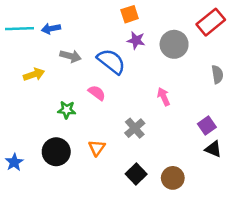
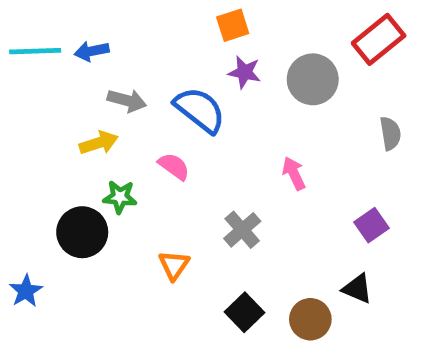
yellow arrow: (34, 74) -> (99, 143), moved
black triangle: (213, 149) -> (357, 289), moved
black circle: (56, 152) -> (82, 232), moved

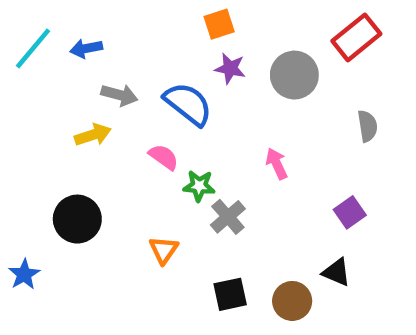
cyan line: (35, 51) -> (33, 48), turned -48
green star: (120, 197) -> (199, 186), moved
black square: (244, 312) -> (230, 294), turned 32

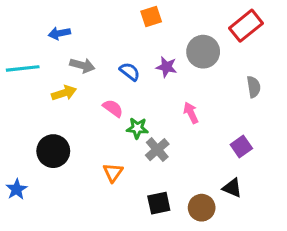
cyan line: (33, 48) -> (23, 68), moved, turned 44
purple star: (230, 68) -> (166, 67), moved
blue semicircle: (188, 104) -> (130, 72), size x0.6

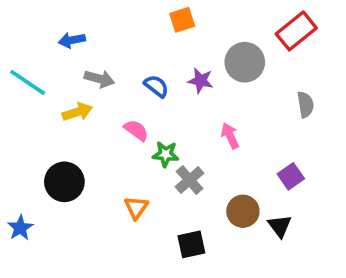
cyan line: (23, 68) -> (28, 82), turned 40
black triangle: (232, 188) -> (280, 226), turned 30
brown circle: (202, 208) -> (243, 211), moved

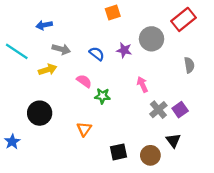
gray cross: (190, 180) -> (158, 110), moved
brown circle: (243, 211) -> (150, 155), moved

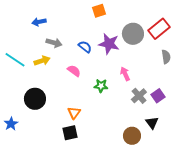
red rectangle: (184, 19) -> (159, 29), moved
purple star: (124, 50) -> (109, 44), size x1.5
cyan line: (17, 51) -> (15, 60), moved
green star: (102, 96) -> (101, 86), moved
black square: (118, 152) -> (70, 133), moved

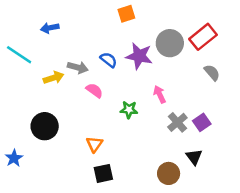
gray arrow: (54, 43) -> (78, 67), moved
gray semicircle: (166, 57) -> (212, 73), turned -32
cyan line: (15, 60) -> (19, 55), moved
black square: (70, 133) -> (103, 173), moved

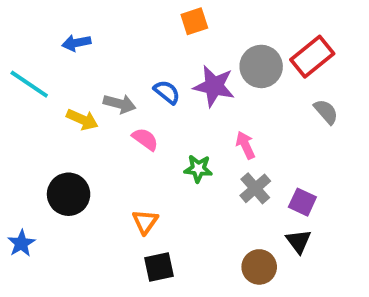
yellow arrow: (54, 78) -> (82, 120), turned 42
gray cross: (177, 122) -> (255, 188), moved
purple square: (202, 122) -> (302, 202), moved, turned -30

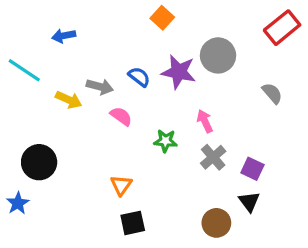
orange square: (194, 21) -> (162, 18), turned -30
red rectangle: (312, 57) -> (282, 28), moved
black circle: (69, 194) -> (39, 162), moved

